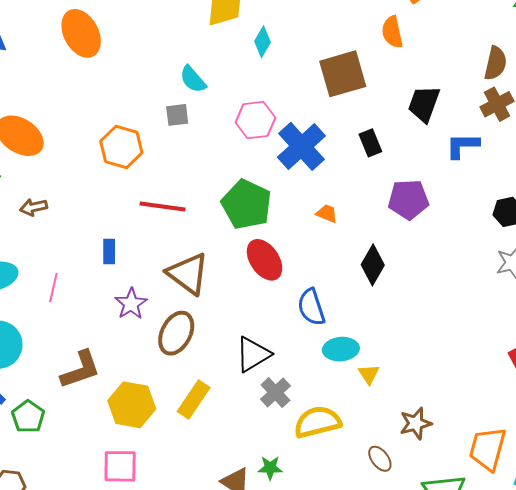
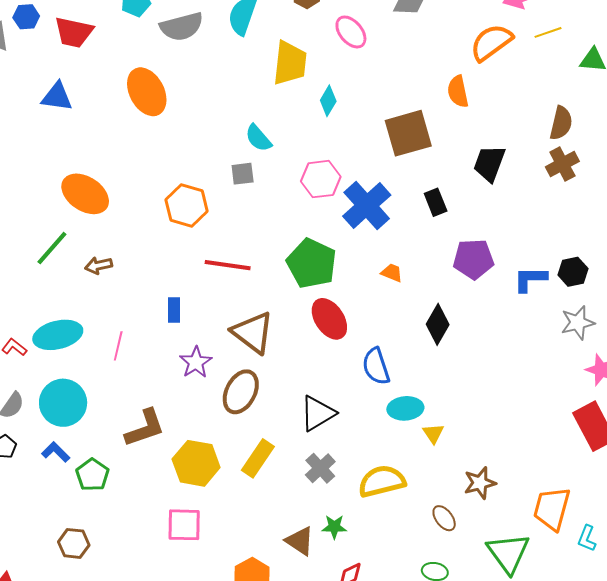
blue L-shape: (462, 145) -> (530, 279), moved
gray cross: (275, 393) -> (320, 468), moved

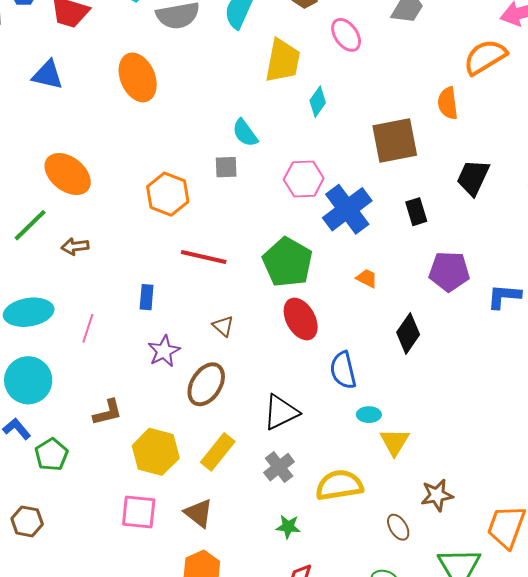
brown triangle: (253, 332) -> (223, 326), size x0.5
cyan ellipse: (405, 408) -> (369, 415), size x0.7
brown L-shape: (145, 428) -> (108, 412), size x0.7
yellow triangle: (433, 433) -> (395, 442), size x1.4
brown triangle: (300, 541) -> (199, 513), moved

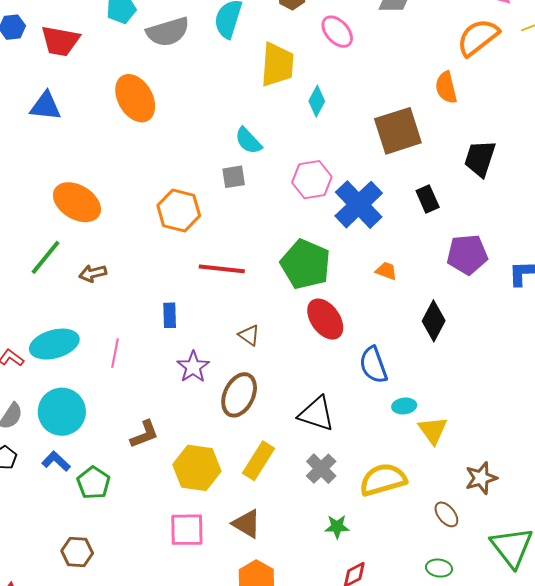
black triangle: (281, 412) -> (316, 414), turned 51

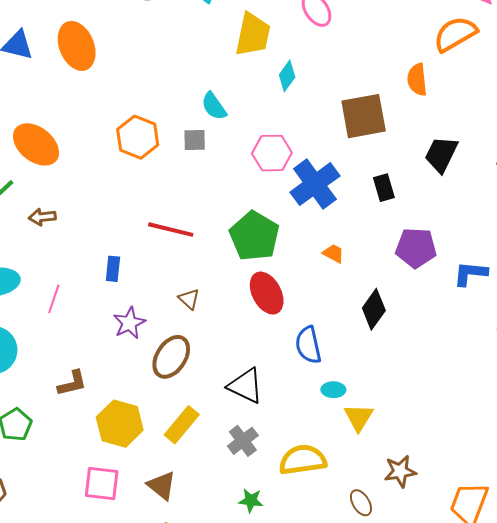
orange ellipse: (135, 98) -> (77, 46), moved
orange hexagon: (179, 211) -> (138, 137), moved

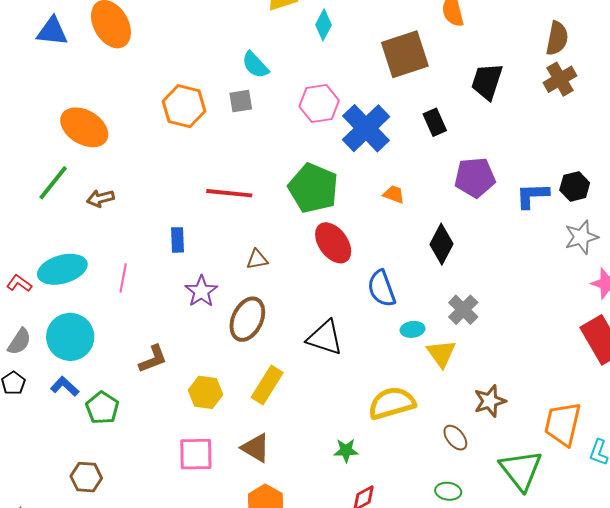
brown triangle: (189, 299) -> (257, 259), turned -45
yellow hexagon: (120, 424) -> (205, 392), size x0.7
gray cross: (243, 441) -> (463, 310), moved

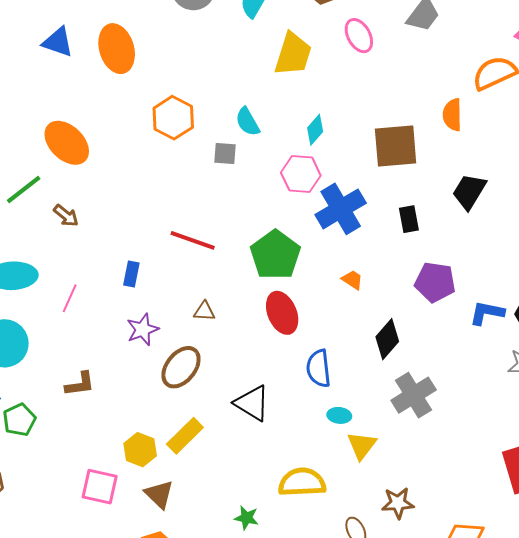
cyan diamond: (324, 25) -> (315, 130), moved
orange hexagon: (184, 106) -> (173, 118), moved
brown arrow: (100, 198) -> (66, 216), turned -140
gray cross: (463, 310) -> (414, 395), moved, size x1.4
yellow hexagon: (205, 392) -> (140, 450), moved

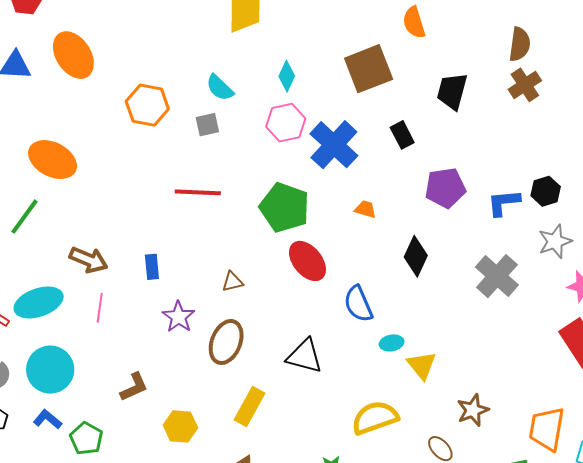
brown arrow: (66, 216) -> (89, 260), moved, size x1.4
red line: (193, 240) -> (198, 192), moved
gray cross: (414, 395) -> (497, 276), moved
yellow hexagon: (140, 450) -> (180, 426), moved

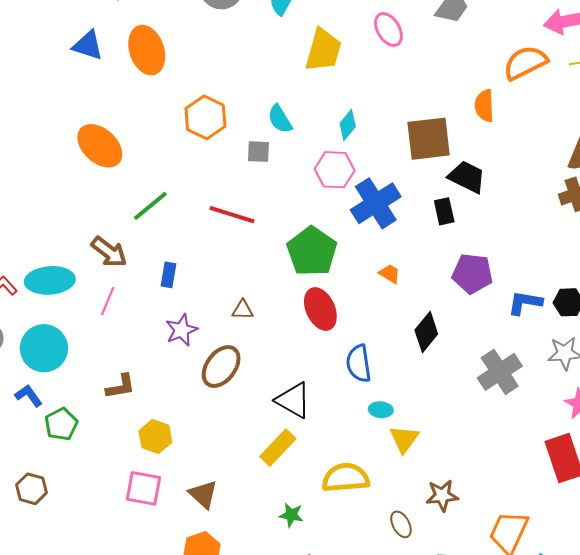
black trapezoid: (452, 91) -> (467, 177), moved, turned 87
green line: (25, 217) -> (150, 206), moved
yellow rectangle: (250, 407) -> (278, 448), moved

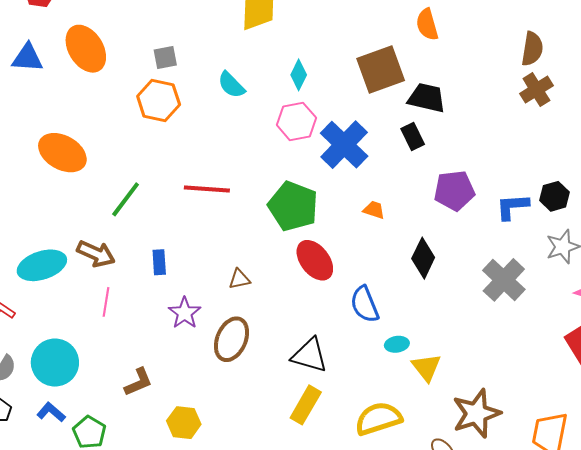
gray square: (258, 152) -> (165, 58), moved
cyan ellipse: (50, 280) -> (42, 265), moved
brown star: (442, 495) -> (476, 413), size x1.5

